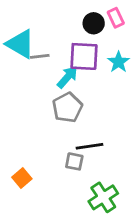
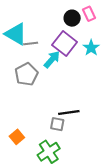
purple square: (84, 56) -> (65, 44), turned 35
gray pentagon: (67, 108) -> (26, 74), moved
green cross: (103, 197) -> (49, 152), moved

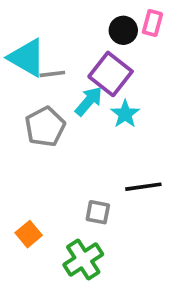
pink rectangle: (89, 14) -> (152, 23), turned 40
cyan star: (91, 48) -> (125, 114), moved
black line: (69, 112) -> (143, 187), moved

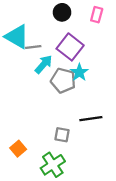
black circle: (123, 30) -> (62, 12), moved
cyan arrow: (89, 101) -> (44, 64), moved
gray pentagon: (45, 127) -> (63, 80), moved, turned -30

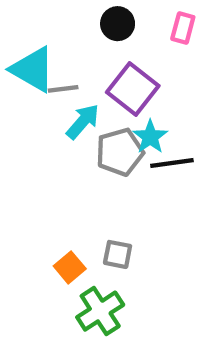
gray pentagon: (63, 80) -> (120, 152), turned -30
black line: (91, 119) -> (172, 163), moved
orange square: (18, 149) -> (70, 267), moved

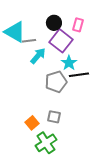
black circle: (118, 24) -> (54, 23), moved
pink rectangle: (183, 28) -> (78, 25), moved
gray pentagon: (120, 152) -> (56, 82), moved

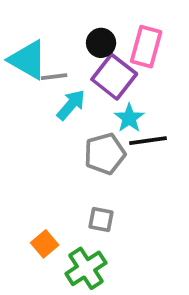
pink rectangle: (78, 25) -> (146, 47), size x1.5
orange square: (32, 123) -> (45, 244), moved

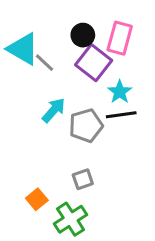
gray line: (54, 77) -> (44, 63), turned 50
cyan arrow: (71, 105) -> (54, 110), moved
cyan star: (129, 118) -> (120, 92), moved
gray square: (101, 219) -> (83, 179), turned -30

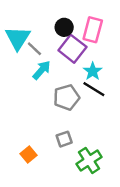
cyan triangle: (23, 49) -> (18, 38), turned 32
cyan arrow: (54, 110) -> (42, 70), moved
black line: (121, 115) -> (94, 89), turned 40
green cross: (71, 219) -> (89, 160), moved

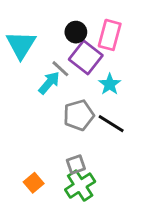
gray line: (34, 49) -> (60, 69), moved
black line: (94, 89) -> (111, 124), moved
green cross: (89, 160) -> (80, 186), moved

